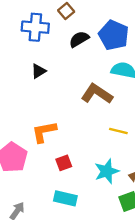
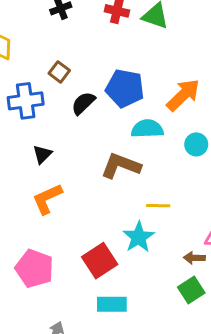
orange L-shape: (44, 132) -> (47, 199), moved
red square: (64, 163) -> (100, 261), size x1.6
cyan star: (107, 171) -> (139, 237), moved

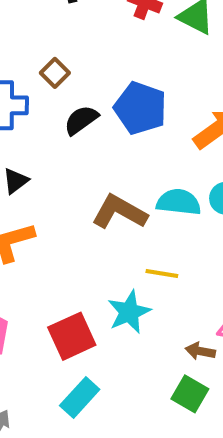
cyan semicircle: (147, 129) -> (179, 202), moved
green square: (191, 290) -> (190, 394), turned -35
cyan rectangle: (112, 304) -> (80, 397), turned -56

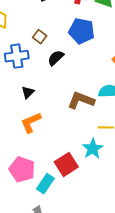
blue pentagon: (140, 108) -> (82, 31), moved
cyan rectangle: (80, 397) -> (45, 184), moved

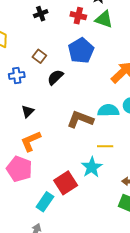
blue pentagon: (82, 31) -> (81, 51), turned 30
blue cross: (17, 56) -> (17, 75), size x0.7
pink pentagon: (22, 169) -> (19, 169), moved

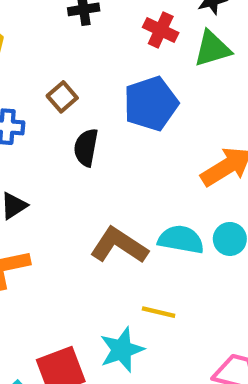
green triangle: (104, 19) -> (212, 49), turned -48
black semicircle: (55, 77) -> (86, 147), turned -48

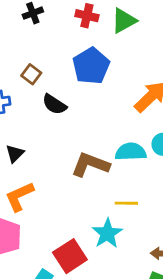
black semicircle: (86, 147) -> (54, 104), turned -55

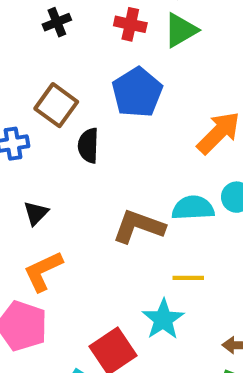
brown square: (31, 74) -> (56, 105), size x1.5
black semicircle: (54, 104) -> (88, 146), turned 60

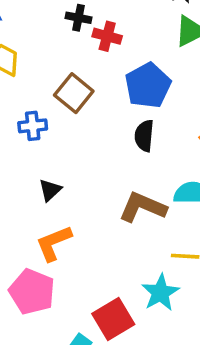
black cross: (57, 22) -> (79, 18), turned 30
red cross: (130, 24) -> (107, 36), moved
black semicircle: (88, 146) -> (144, 136), moved

